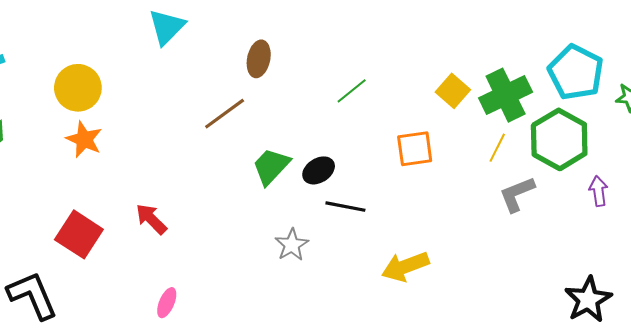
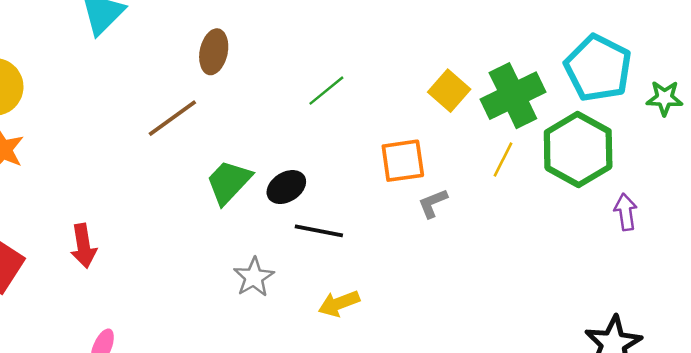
gray L-shape: (517, 194) -> (433, 203), moved, size x0.7
red arrow: (151, 219) -> (83, 246), turned -144
yellow arrow: (405, 266) -> (339, 303), moved, size x0.7

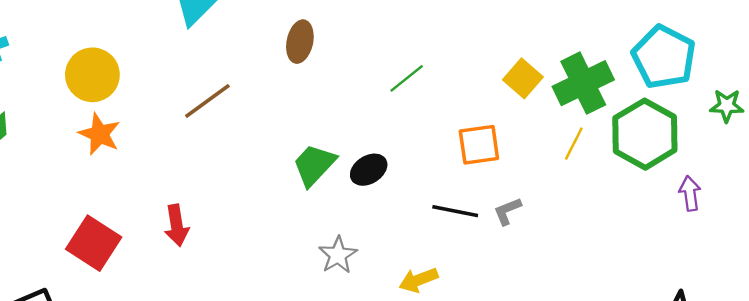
green star: (664, 98) -> (727, 106), moved
brown line: (172, 118) -> (207, 101), moved
gray L-shape: (433, 203) -> (507, 211), moved
black line: (319, 231) -> (455, 211), moved

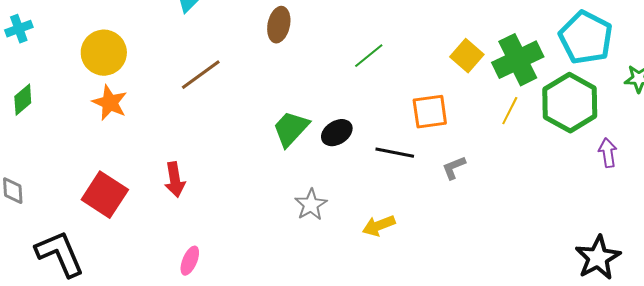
black line: (455, 211) -> (395, 153), moved

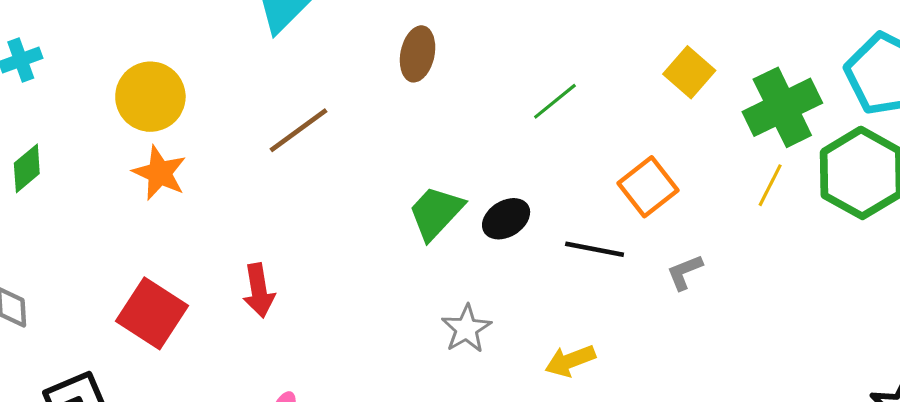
yellow square: (467, 56) -> (689, 72), moved
orange square: (430, 112) -> (648, 187), turned -30

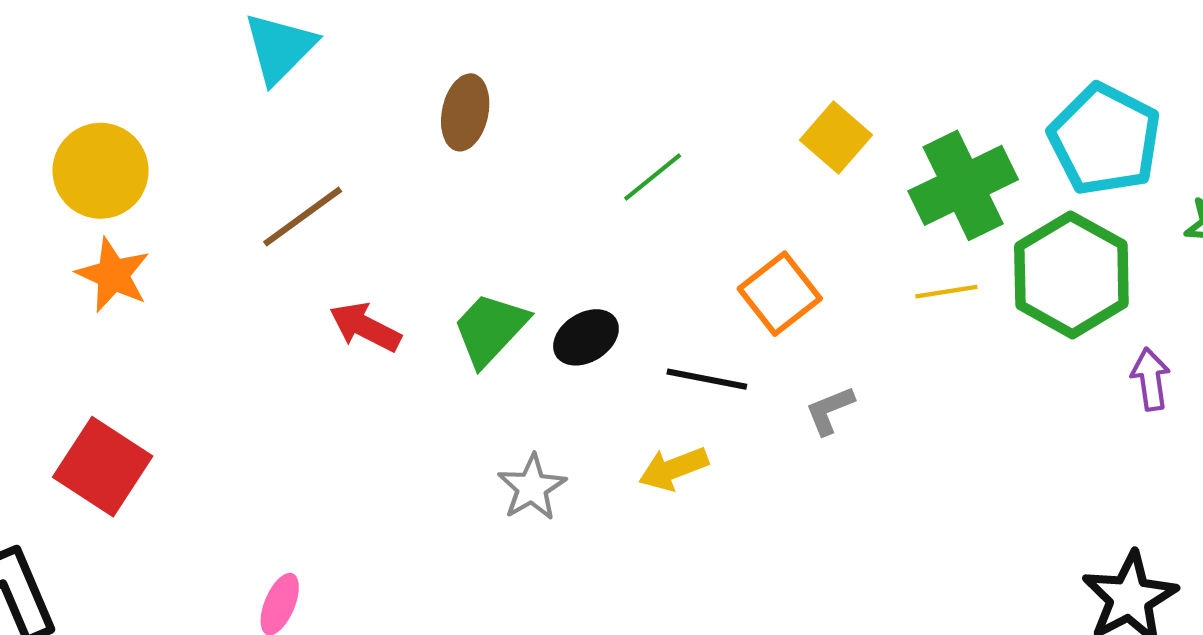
yellow line: (770, 185) -> (946, 292), turned 54
red arrow: (259, 291) -> (365, 327), moved, turned 126
yellow arrow: (570, 361) -> (673, 469), moved

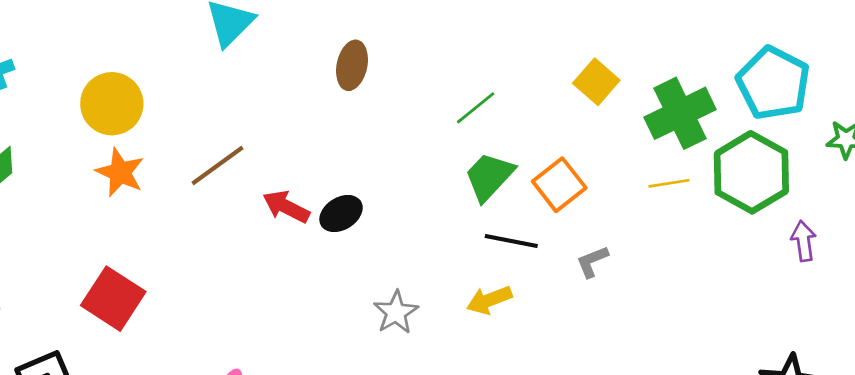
brown line: (303, 217) -> (218, 165), moved
green trapezoid: (490, 329) -> (489, 176), moved
black ellipse: (586, 337) -> (341, 214), moved

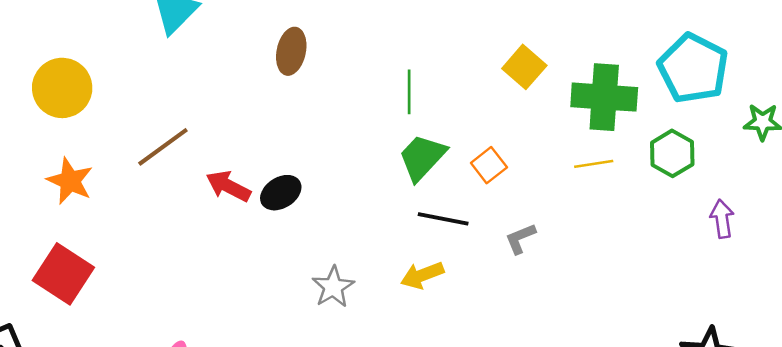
green line: (476, 108) -> (409, 92), turned -51
green cross: (680, 113) -> (604, 97), turned 30
orange star: (120, 172) -> (70, 181), moved
green hexagon: (751, 172) -> (672, 153), size x0.6
orange square: (559, 185) -> (489, 165), size x0.7

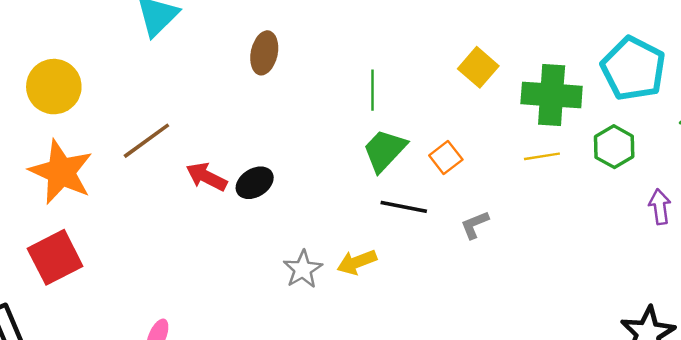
orange star: (70, 181) -> (61, 172), size x1.5
red square: (63, 274) -> (55, 257), turned 30
yellow arrow: (422, 275) -> (357, 262), moved

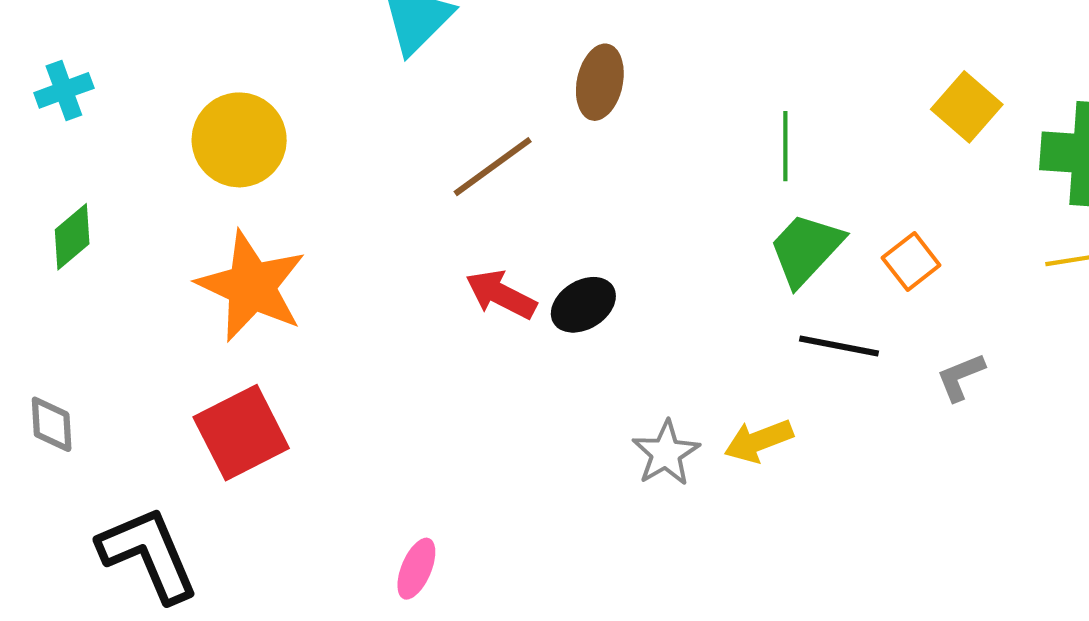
brown line: (146, 141) -> (493, 167), moved

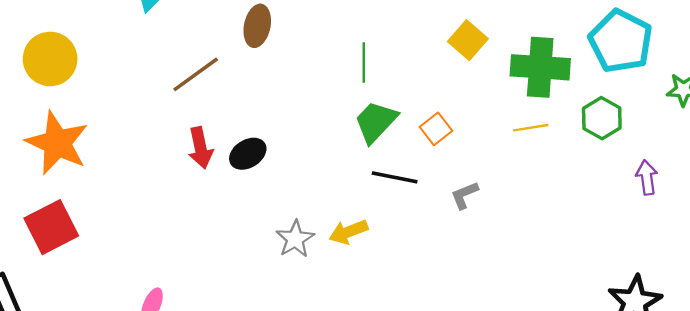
red arrow: (501, 294) -> (200, 148), turned -129

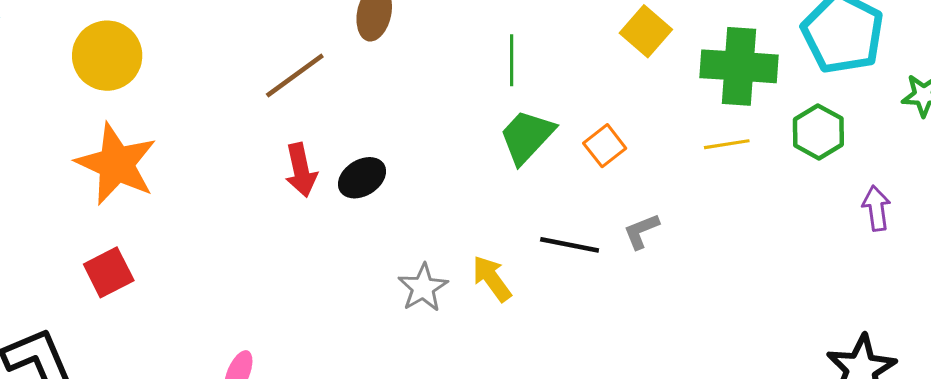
black line: (395, 177) -> (570, 245), moved
red square: (51, 227) -> (109, 272), size x0.7
yellow arrow: (348, 232) -> (492, 278), turned 75

